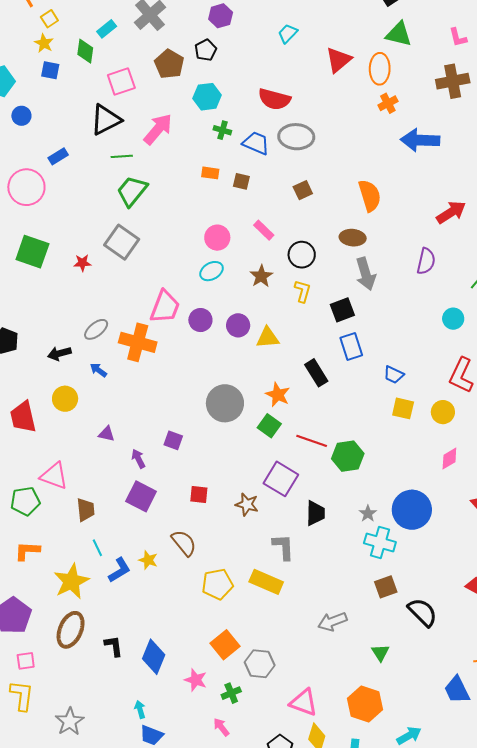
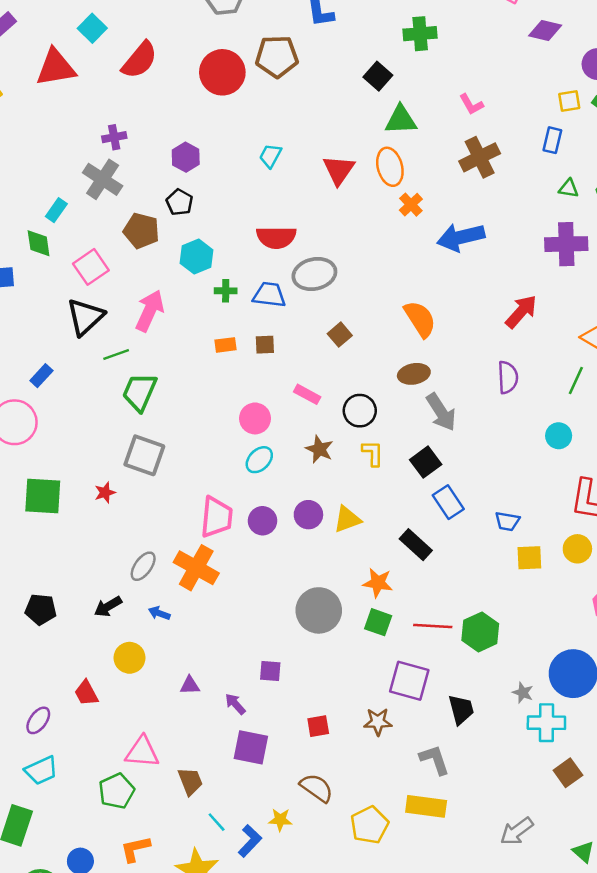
orange cross: (138, 342) -> (196, 568), turned 30
red trapezoid: (23, 417) -> (86, 693), size x0.7

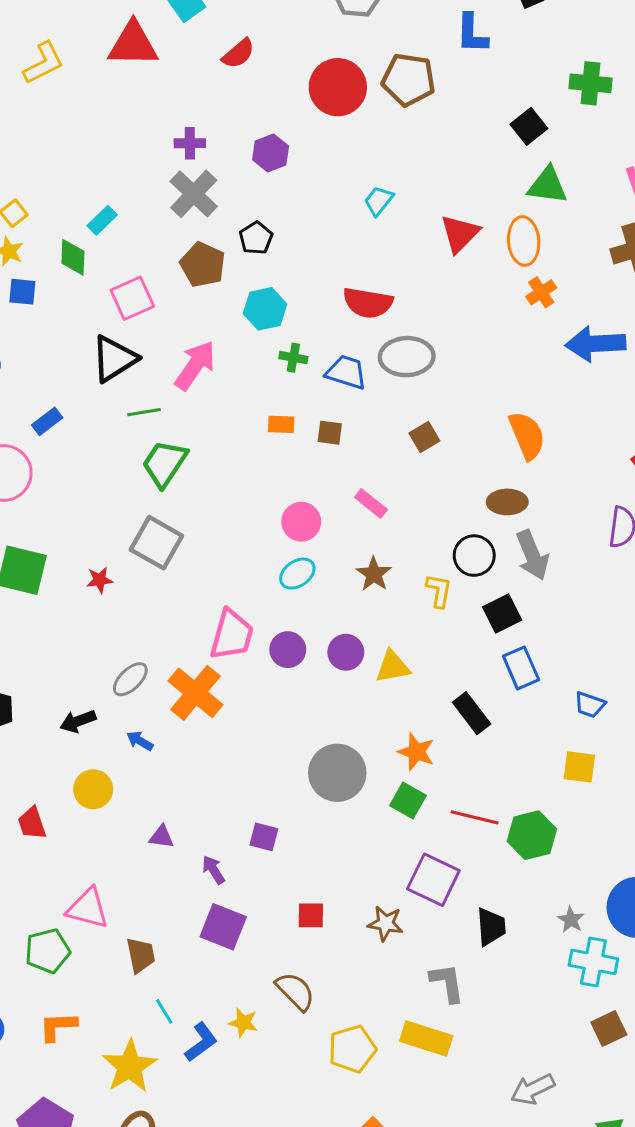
red semicircle: (140, 60) -> (238, 54), size x0.7
purple hexagon: (186, 157) -> (271, 153), moved
gray cross: (103, 179) -> (194, 194), moved
black circle: (360, 411) -> (474, 556), moved
yellow square: (529, 558) -> (579, 767), moved

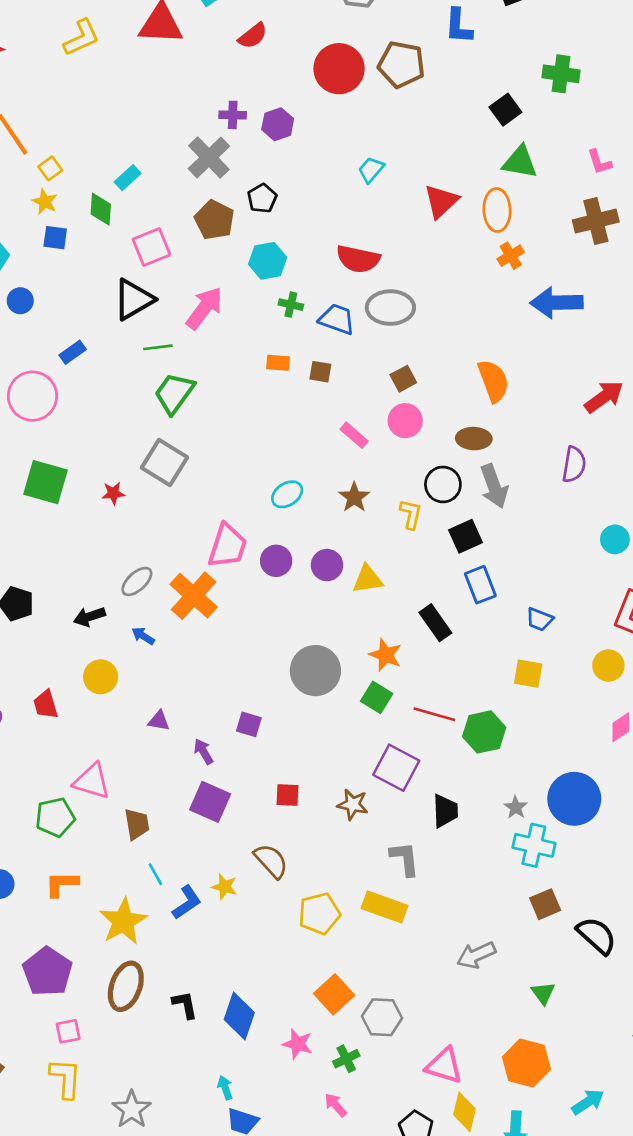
purple cross: (190, 143) -> (233, 115), moved
pink circle: (301, 522) -> (405, 421), moved

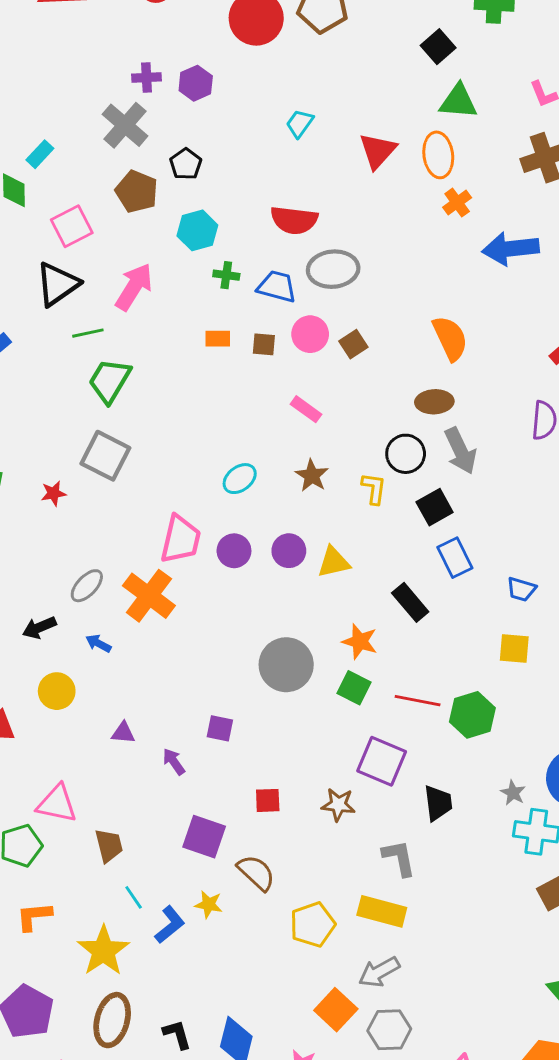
pink circle: (405, 421) -> (310, 334), moved
purple square: (210, 802) -> (204, 837), moved
gray arrow: (476, 955) -> (379, 972), moved

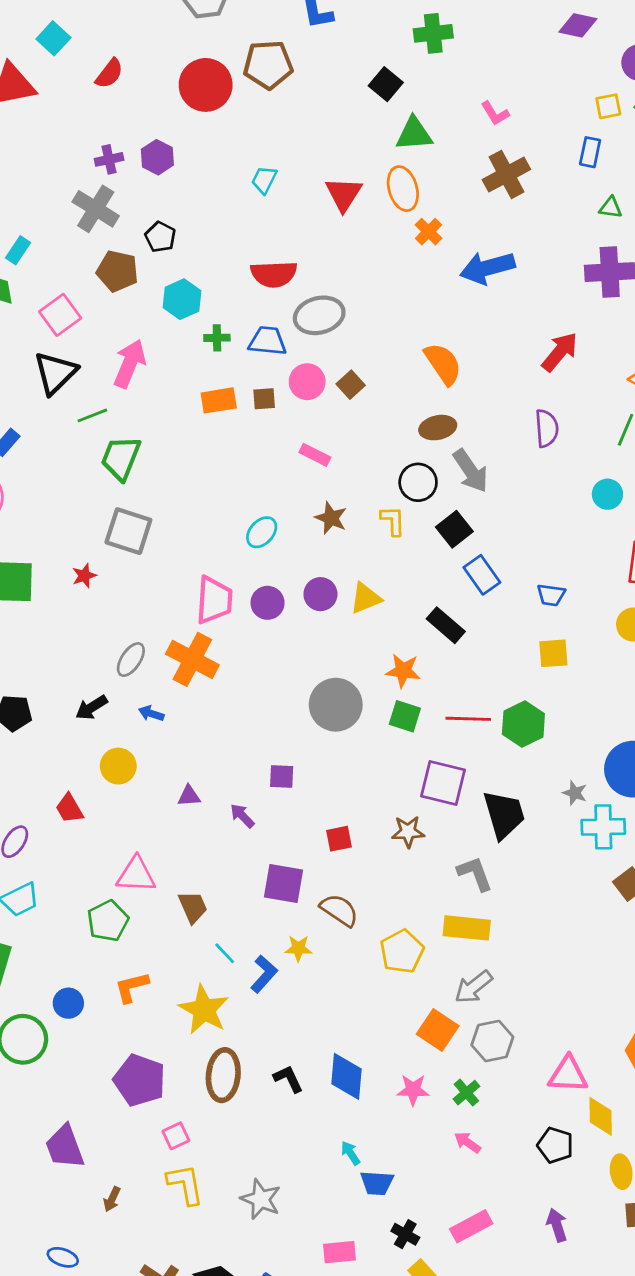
orange rectangle: (218, 339) -> (219, 400), size x1.4
black trapezoid: (438, 803) -> (504, 815), size x1.4

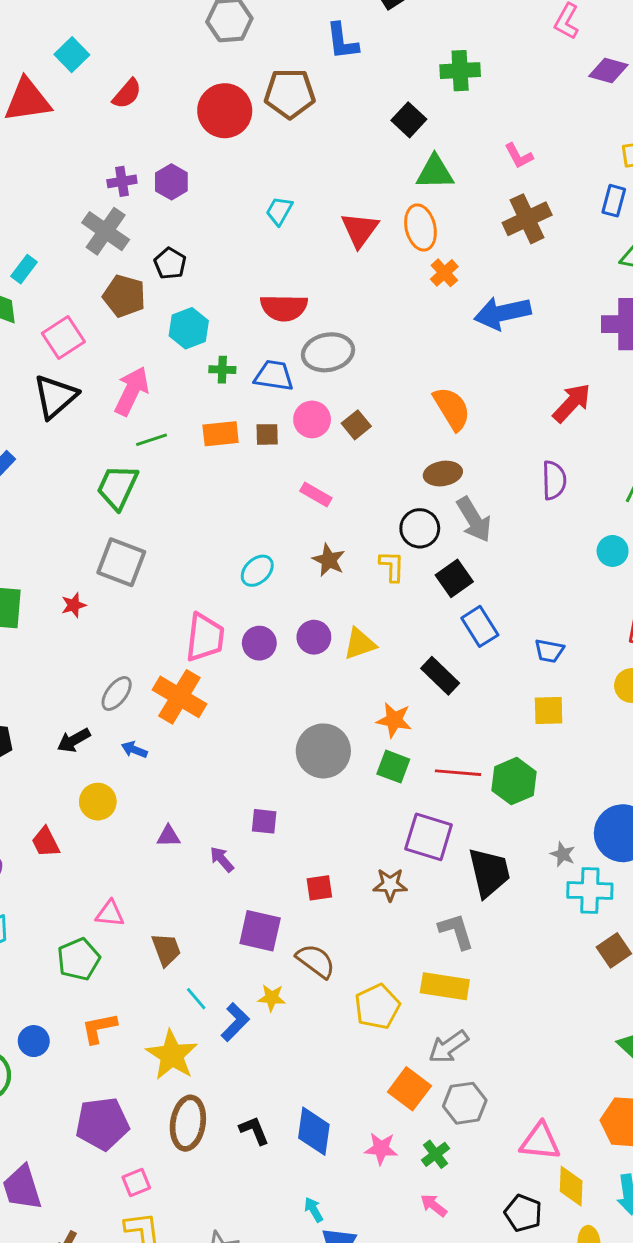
green line: (92, 415) -> (152, 440), moved
pink triangle: (136, 875) -> (110, 914), size x0.7
purple pentagon: (140, 1080) -> (102, 1124), turned -30

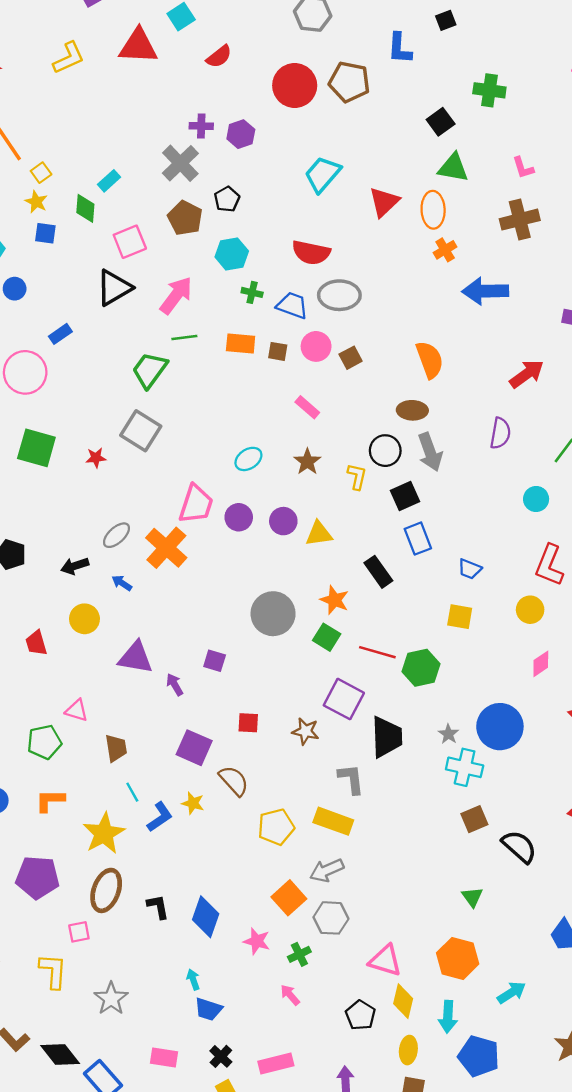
cyan trapezoid: (279, 211) -> (323, 174), size x1.6
purple triangle: (168, 836) -> (136, 658), size x1.8
pink square: (136, 1182) -> (79, 932), moved

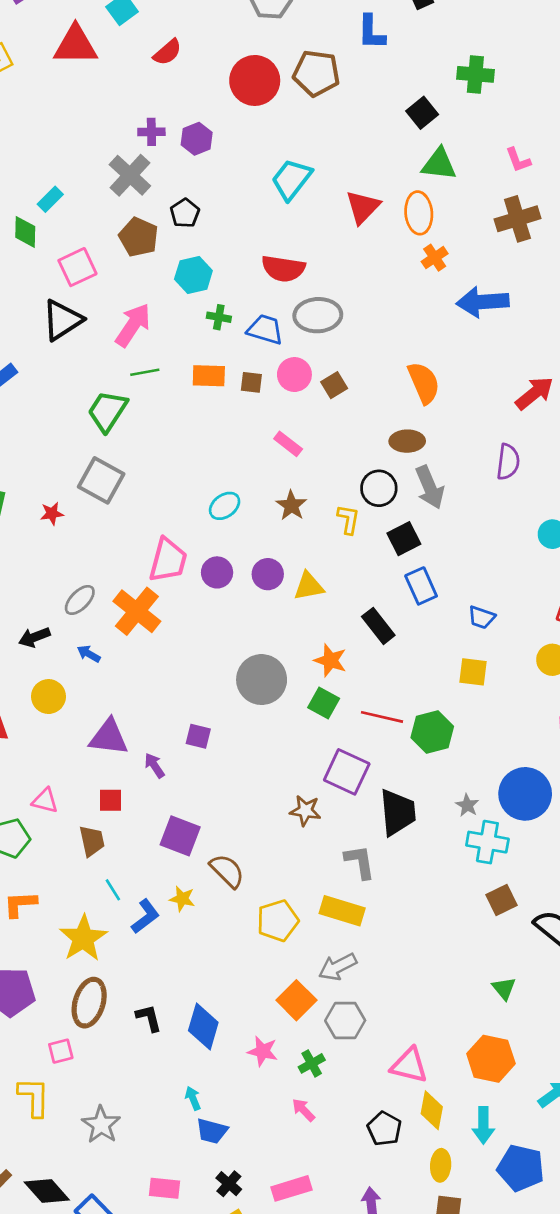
red square: (248, 723) -> (111, 800), moved

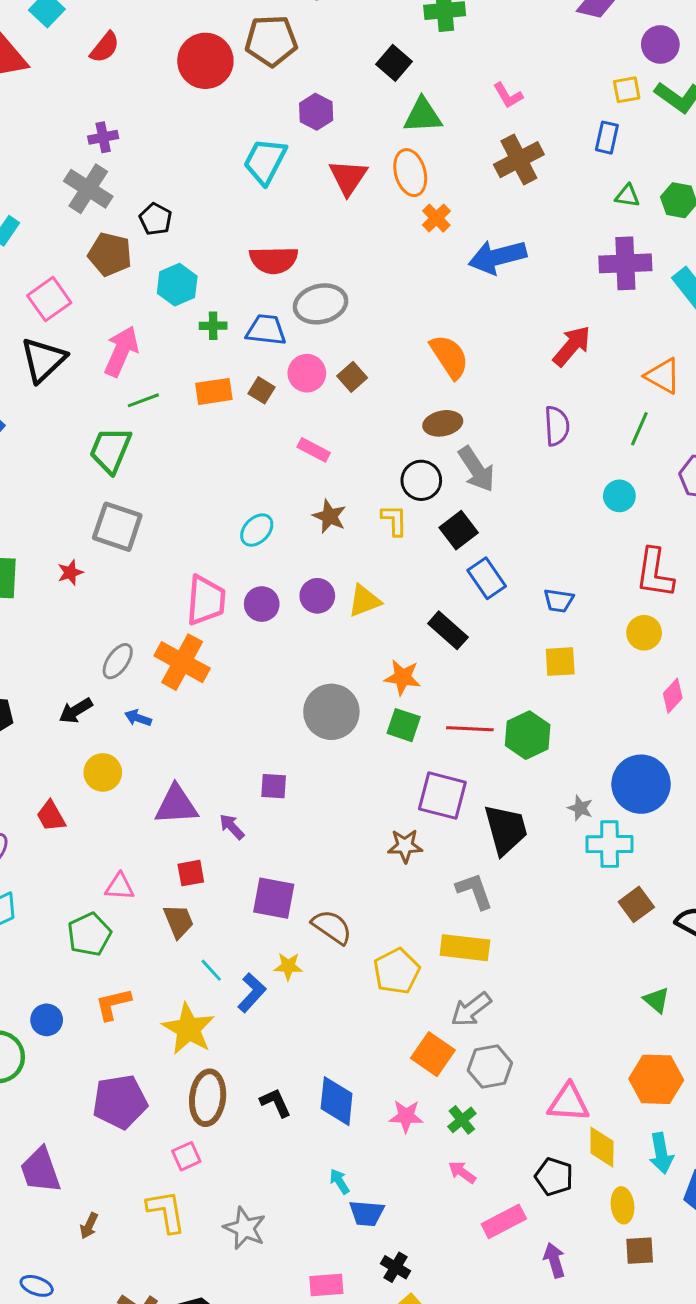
purple hexagon: (197, 139) -> (316, 112), moved
brown square: (251, 382) -> (262, 390), turned 35
pink rectangle: (291, 1188) -> (504, 1221), moved

